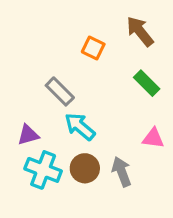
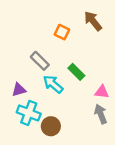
green rectangle: (147, 83) -> (76, 72), moved
brown circle: (85, 168) -> (51, 126), moved
gray arrow: (122, 172) -> (101, 114), moved

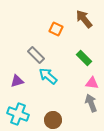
green rectangle: (76, 72) -> (84, 58), moved
cyan cross: (29, 113) -> (18, 114), moved
brown circle: (51, 126) -> (53, 120), moved

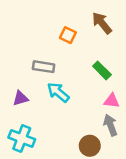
gray rectangle: (36, 55) -> (44, 67), turned -36
brown circle: (53, 120) -> (90, 146), moved

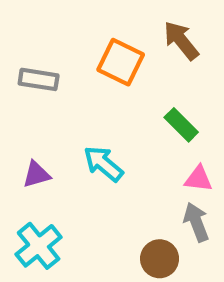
orange square: (68, 35) -> (121, 62), size x1.5
gray rectangle: (44, 67) -> (39, 79), moved
cyan cross: (22, 138) -> (39, 246), turned 30

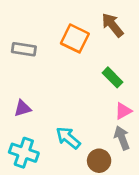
cyan arrow: (103, 164) -> (68, 138), moved
pink triangle: (198, 179) -> (123, 111), turned -36
cyan cross: (39, 246) -> (24, 153), turned -32

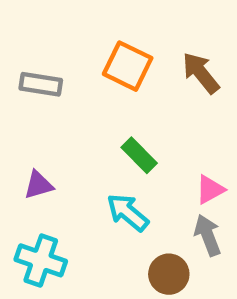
brown arrow: (112, 25) -> (201, 73), moved
green rectangle: (112, 77) -> (139, 155), moved
cyan arrow: (68, 138) -> (128, 212), moved

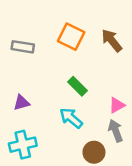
cyan cross: (41, 260) -> (23, 145), turned -32

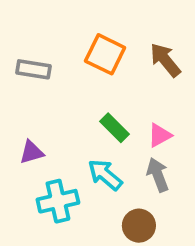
pink triangle: (117, 105) -> (160, 135), moved
gray arrow: (116, 131) -> (158, 175), moved
cyan cross: (23, 145) -> (58, 201), moved

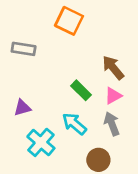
orange square: (105, 54) -> (69, 21), moved
brown arrow: (165, 60) -> (113, 68), moved
cyan cross: (58, 201) -> (41, 142), turned -36

